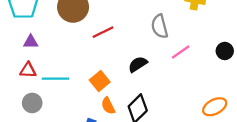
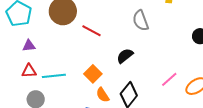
red line: (103, 32) -> (91, 31), turned 60
pink line: (181, 52) -> (169, 79), moved

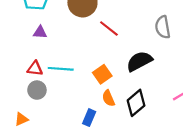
black semicircle: (125, 56) -> (139, 61), size x1.4
red triangle: (29, 71) -> (35, 68), moved

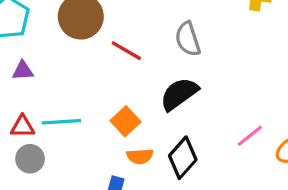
gray semicircle: (163, 27) -> (188, 39), moved
orange semicircle: (108, 98) -> (140, 156), turned -63

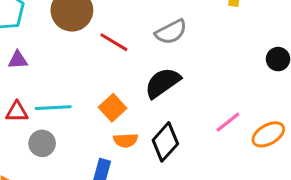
gray semicircle: (188, 39) -> (171, 32), turned -100
gray circle: (30, 159) -> (42, 143), moved

